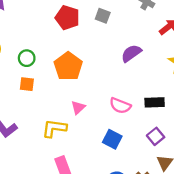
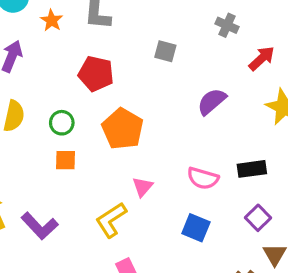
red pentagon: (67, 18) -> (96, 74), moved
yellow L-shape: (54, 128) -> (111, 220), turned -35

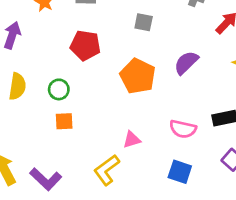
orange pentagon: (123, 129) -> (138, 76), moved
pink triangle: (143, 187) -> (132, 140), turned 36

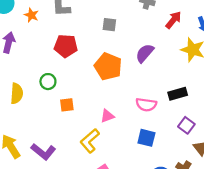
yellow semicircle: (17, 86) -> (17, 93), moved
orange square: (64, 121) -> (67, 105), moved

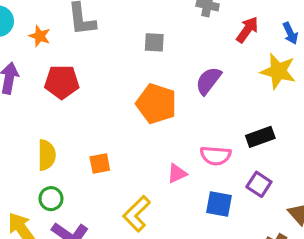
red pentagon: (66, 46) -> (62, 82), moved
green circle: (48, 82) -> (51, 199), moved
yellow semicircle: (17, 93) -> (47, 155), moved
pink triangle: (107, 116) -> (177, 173), moved
purple square: (186, 125) -> (259, 184), moved

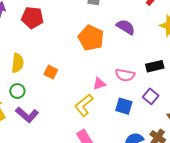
purple semicircle: (208, 81) -> (126, 27), turned 78
orange square: (100, 164) -> (51, 72), turned 32
yellow L-shape: (137, 214) -> (84, 105), moved

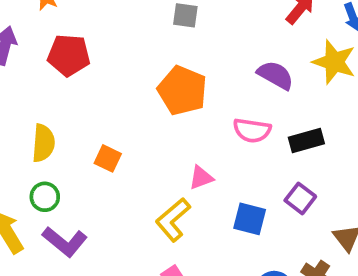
purple semicircle: (126, 27) -> (275, 75), moved
pink semicircle: (125, 75) -> (252, 130), moved

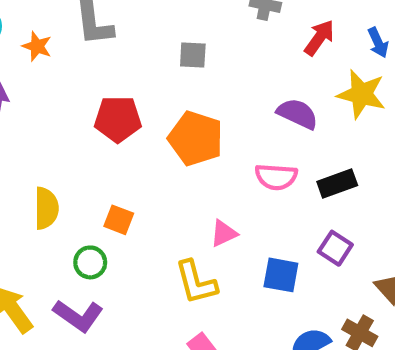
red pentagon: (69, 55) -> (118, 119), moved
green circle: (45, 197) -> (90, 262), moved
yellow L-shape: (173, 220) -> (196, 282), turned -60

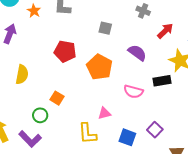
purple semicircle: (298, 114) -> (137, 53), moved
black rectangle: (337, 183) -> (162, 81), moved
yellow semicircle: (46, 208) -> (22, 74), moved

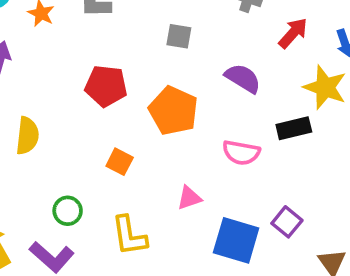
orange square: (57, 98) -> (120, 162), moved
yellow L-shape: (87, 134) -> (129, 236), moved
blue square: (127, 137) -> (236, 240), size x1.4

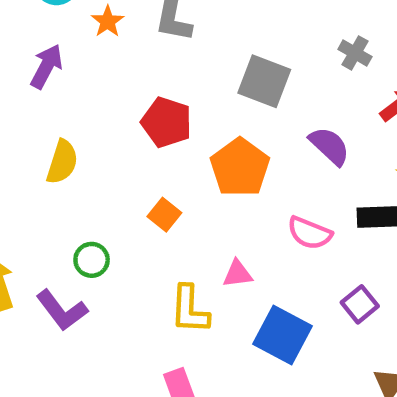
gray square: (179, 36) -> (264, 81), size x1.6
purple square: (287, 222) -> (360, 304), moved
yellow L-shape: (129, 236) -> (190, 309), moved

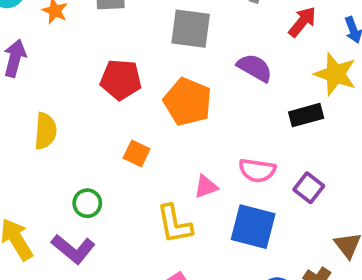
pink semicircle: (310, 233) -> (257, 170), moved

